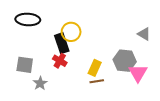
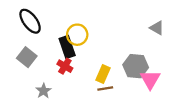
black ellipse: (28, 20) -> (30, 21), turned 50
gray triangle: (144, 34) -> (157, 28), moved
gray square: (25, 65) -> (27, 57), moved, turned 30

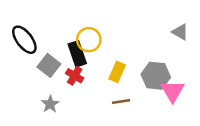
black ellipse: (30, 21) -> (24, 40), moved
gray square: (27, 57) -> (49, 65), moved
yellow rectangle: (103, 74) -> (117, 72), moved

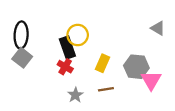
black ellipse: (24, 40) -> (21, 35), turned 40
gray square: (49, 65) -> (22, 58), moved
gray star: (50, 104) -> (75, 95), moved

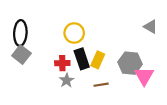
black rectangle: (67, 47) -> (82, 59), moved
red cross: (65, 67) -> (62, 63), turned -32
gray star: (75, 95) -> (67, 80), moved

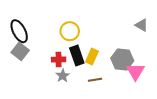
black ellipse: (20, 33) -> (19, 31), turned -30

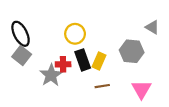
gray hexagon: (122, 59) -> (132, 51), moved
pink triangle: (135, 72) -> (141, 89), moved
gray star: (63, 76) -> (51, 75), moved, size x1.5

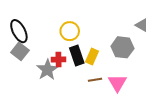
pink triangle: (141, 89) -> (117, 83), moved

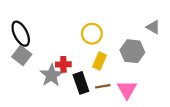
yellow circle: (70, 31) -> (92, 34), moved
black rectangle: (77, 55) -> (81, 83), moved

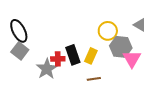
yellow circle: (92, 34) -> (108, 31), moved
black rectangle: (81, 83) -> (73, 55), moved
pink triangle: (127, 90) -> (132, 59), moved

